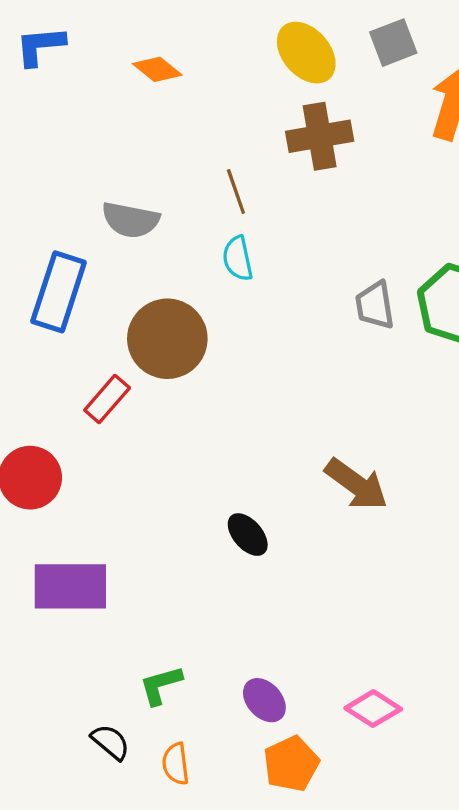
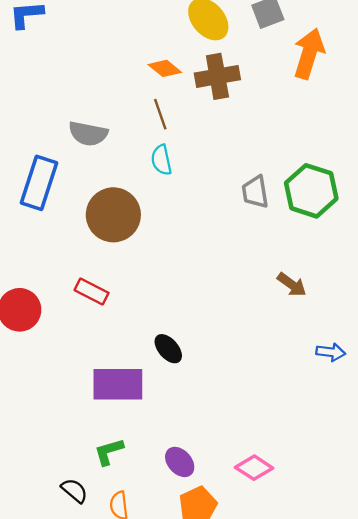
orange diamond: (157, 69) -> (165, 68), moved
red rectangle: (107, 399) -> (92, 292), moved, turned 76
brown arrow: (356, 484) -> (292, 285), moved, size x0.7
purple rectangle: (70, 586) -> (118, 384), moved

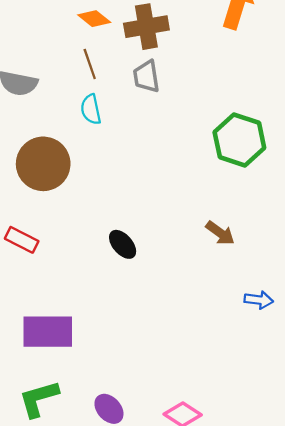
gray trapezoid: (255, 192) -> (146, 76), moved
black ellipse: (168, 349) -> (123, 244), moved
green L-shape: (109, 452) -> (39, 399), size x1.4

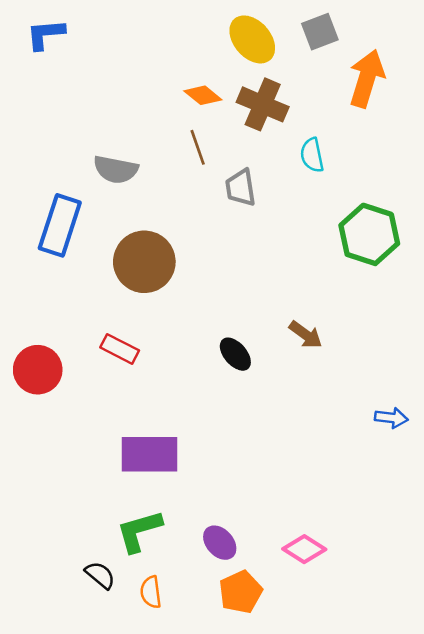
brown cross: (146, 27) -> (263, 104), turned 33
gray trapezoid: (146, 76) -> (241, 188), moved
cyan semicircle: (91, 109) -> (312, 155), moved
brown arrow: (220, 233) -> (306, 335), moved

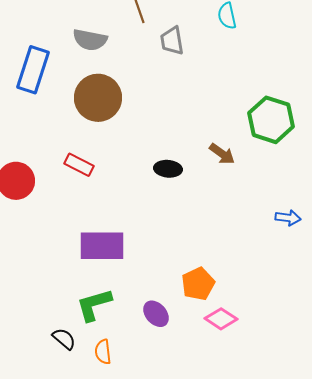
gray semicircle: (116, 169) -> (90, 40), moved
green hexagon: (369, 234) -> (271, 120), moved
black ellipse: (235, 354) -> (168, 169), turned -44
orange pentagon: (241, 592) -> (198, 284), moved

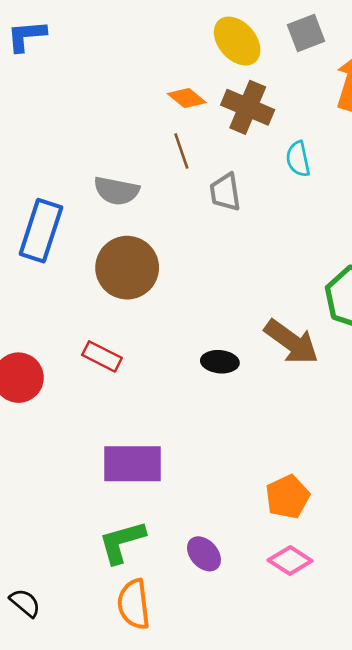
brown arrow: (222, 154) -> (291, 342), size x1.6
orange pentagon: (198, 284) -> (287, 497), moved
black semicircle: (64, 339) -> (25, 603), moved
orange semicircle: (103, 352) -> (134, 604), size x1.5

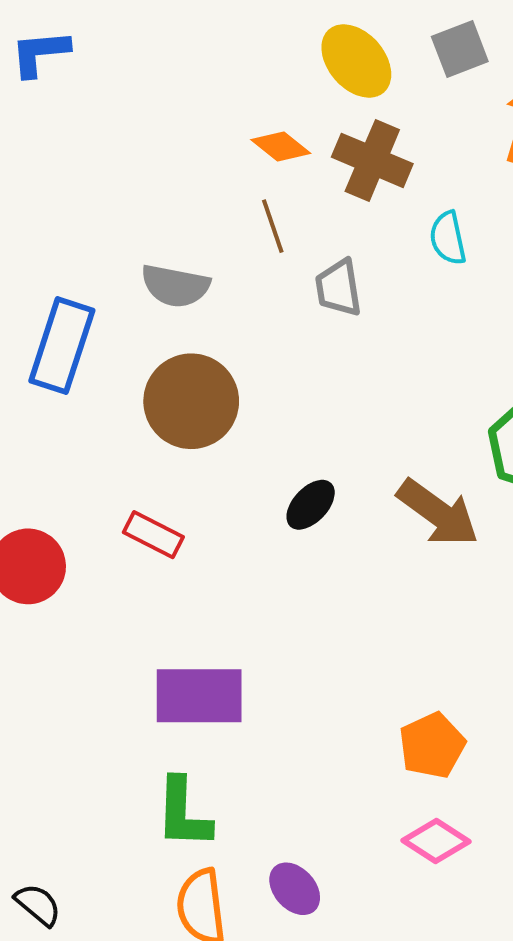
black ellipse: (220, 362) -> (311, 505), moved, turned -52
green L-shape: (122, 542) -> (183, 813), turned -72
purple ellipse: (204, 554) -> (295, 889), moved

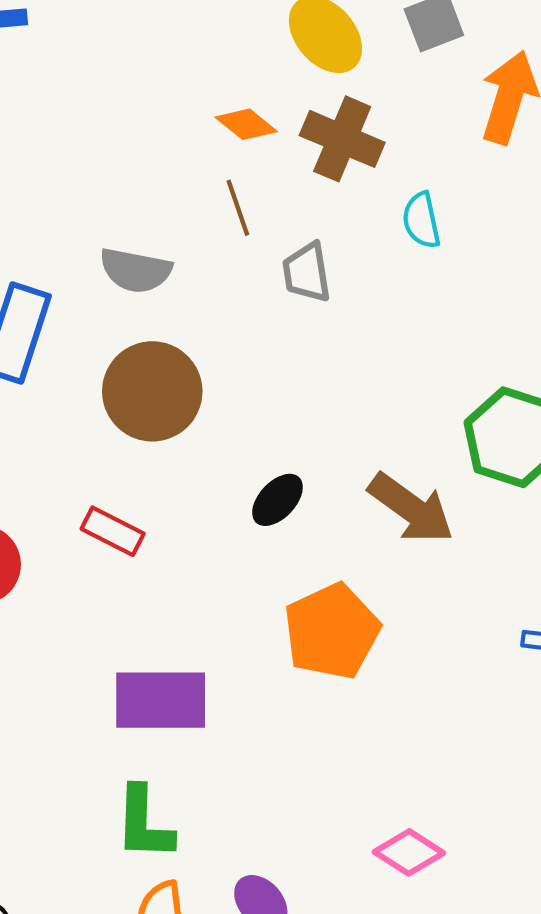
orange pentagon: (432, 746) -> (332, 631), moved, size x1.4

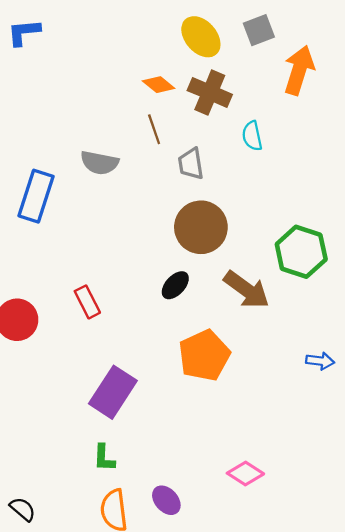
brown circle: (152, 391) -> (201, 227), moved
red rectangle: (113, 531) -> (87, 302), turned 36
purple rectangle: (161, 700) -> (113, 392), turned -57
green L-shape: (144, 823) -> (104, 458), size x0.7

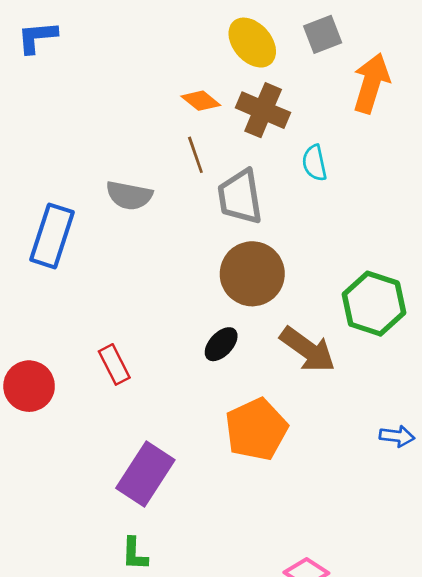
gray trapezoid: (191, 164) -> (240, 197), size x1.4

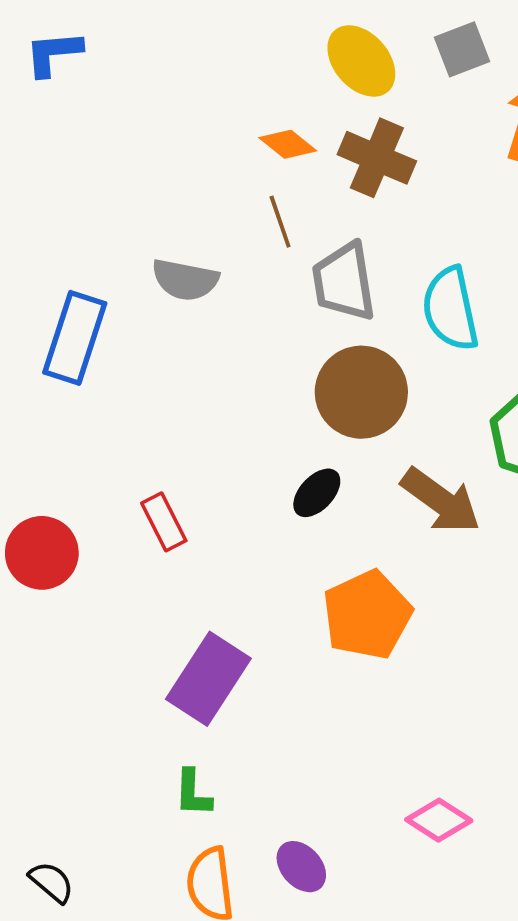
cyan semicircle: (314, 163) -> (450, 309), moved, size x1.6

